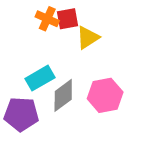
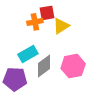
orange cross: (47, 19) -> (35, 22), moved, turned -35

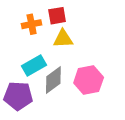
orange cross: (35, 22) -> (32, 24), moved
yellow triangle: (61, 26) -> (63, 39), moved, turned 30

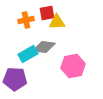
yellow triangle: (63, 39) -> (57, 22), moved
gray diamond: (53, 80) -> (44, 47), moved, turned 45

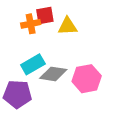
red square: (47, 13) -> (45, 15), moved
gray diamond: (44, 47) -> (53, 74), moved

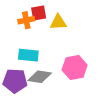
cyan rectangle: (33, 64) -> (28, 55), turned 36
gray diamond: (53, 74) -> (40, 77), moved

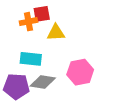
yellow triangle: (58, 22) -> (56, 33), moved

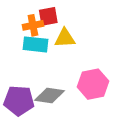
cyan rectangle: (31, 59) -> (35, 44), moved

